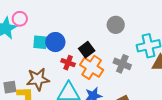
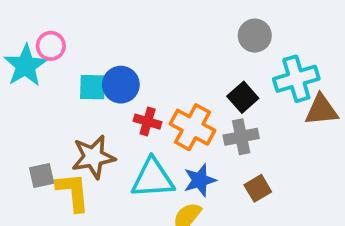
gray circle: (116, 25) -> (255, 36), moved
black square: (87, 50) -> (243, 97), moved
gray cross: (122, 64) -> (241, 137), moved, turned -30

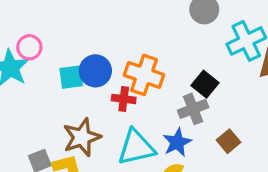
black square: (243, 97) -> (205, 84), moved
orange cross: (193, 127) -> (144, 75), moved
gray cross: (241, 137) -> (193, 109), moved

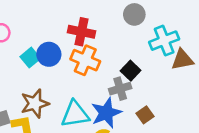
cyan square: (71, 77) -> (30, 58), turned -36
red cross: (124, 99) -> (82, 32), moved, size x1.5
blue star: (177, 142) -> (106, 113), size x1.4

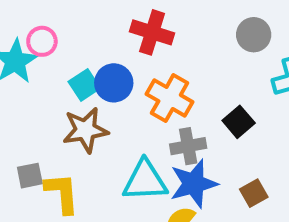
red cross: (82, 32) -> (152, 32), moved
gray cross: (120, 89) -> (188, 146), moved
brown star: (35, 103) -> (85, 130), moved

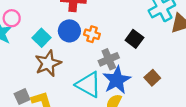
blue circle: (114, 83) -> (69, 31), moved
orange cross: (170, 98) -> (92, 34), size x0.6
cyan triangle: (145, 181) -> (89, 85), turned 44

